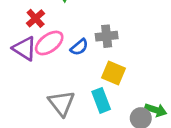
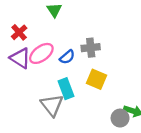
red cross: (36, 18) -> (19, 32), moved
cyan rectangle: (101, 100) -> (66, 89), moved

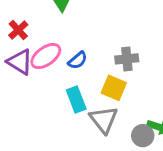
gray cross: (91, 48) -> (127, 59), moved
gray triangle: (52, 105) -> (104, 120), moved

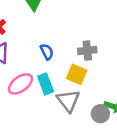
pink ellipse: (46, 56) -> (20, 84), moved
blue semicircle: (78, 60) -> (47, 52), turned -77

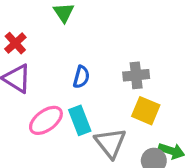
blue semicircle: (47, 52) -> (81, 77), turned 42
yellow square: (77, 74) -> (146, 111), moved

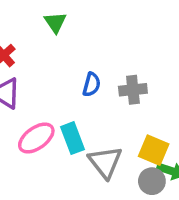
blue semicircle: (81, 77) -> (92, 85), moved
yellow square: (146, 111) -> (154, 150), moved

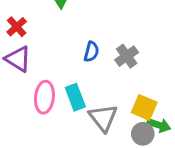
gray cross: (133, 90) -> (127, 56), turned -30
pink ellipse: (36, 138) -> (44, 97), turned -48

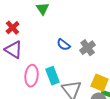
blue semicircle: (91, 52) -> (64, 45), turned 112

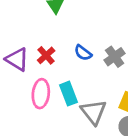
red cross: (13, 28) -> (46, 55), moved

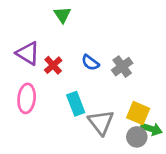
purple triangle: (17, 59) -> (28, 53), moved
pink ellipse: (41, 94) -> (27, 98), moved

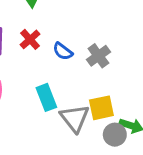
red cross: (53, 65) -> (30, 39), moved
yellow square: (138, 113) -> (101, 108), moved, turned -35

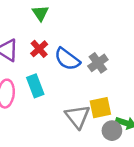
blue semicircle: (63, 51) -> (67, 59), size x1.5
cyan rectangle: (46, 97) -> (35, 86), moved

